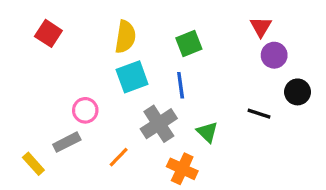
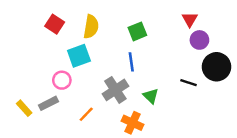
red square: (48, 33) -> (55, 24), moved
cyan square: (132, 77) -> (79, 56), moved
black circle: (298, 92) -> (217, 67), size x1.5
yellow rectangle: (33, 164) -> (24, 108), moved

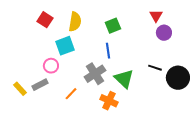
black circle: (217, 67) -> (178, 78), moved
green triangle: (151, 96) -> (124, 79), size x1.5

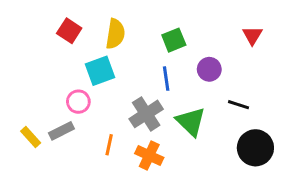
red triangle: (156, 16) -> (252, 35), moved
purple circle: (164, 33) -> (209, 69), moved
black circle: (178, 78) -> (255, 148), moved
orange line: (71, 94) -> (109, 145), turned -32
orange cross: (109, 101) -> (149, 156), moved

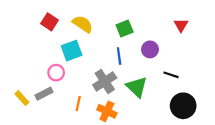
yellow semicircle: (115, 34) -> (83, 24), turned -65

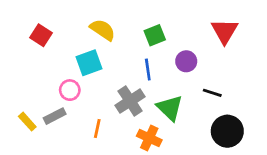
red square: (49, 22) -> (41, 35), moved
red triangle: (181, 25) -> (225, 31), size x1.5
orange cross: (107, 111) -> (149, 138), moved

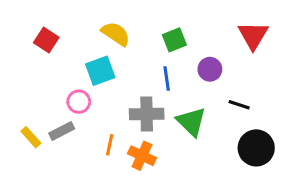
gray cross: (130, 101) -> (147, 114), turned 32
orange cross: (149, 138) -> (142, 156), moved

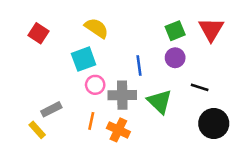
green square: (174, 40) -> (175, 31), moved
pink circle: (79, 102) -> (95, 85), moved
yellow rectangle: (31, 137) -> (37, 130), moved

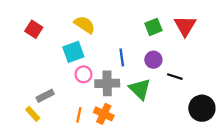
purple circle: (175, 58) -> (153, 60), moved
orange line: (91, 121) -> (79, 115), moved
black circle: (214, 123) -> (202, 108), moved

